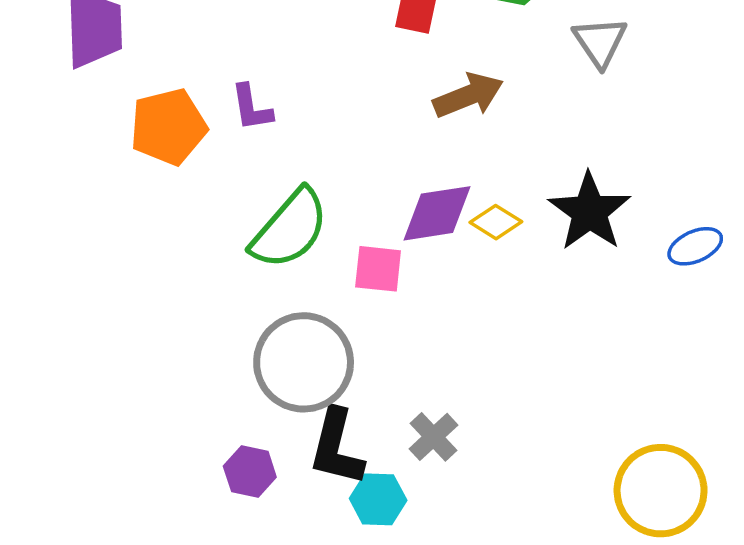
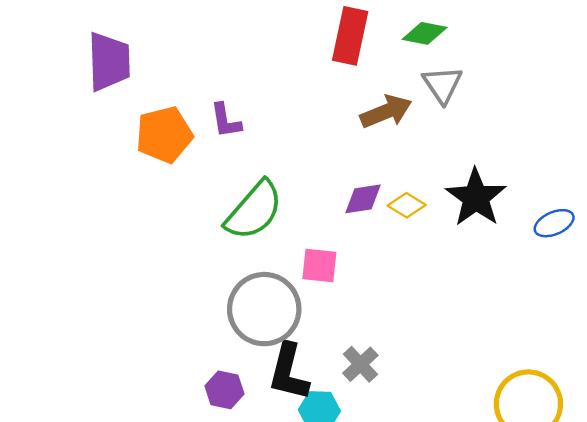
gray triangle: (600, 42) -> (442, 85), moved
purple diamond: (437, 213) -> (363, 199), size x0.7
pink square: (378, 269) -> (319, 265), moved

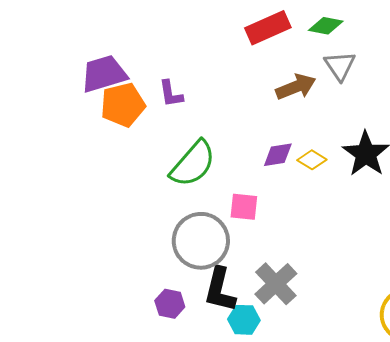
red rectangle: (350, 36) -> (268, 28), turned 54
purple trapezoid: (109, 62) -> (104, 74), moved, turned -105
gray cross: (360, 364) -> (276, 284), size x1.5

